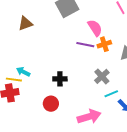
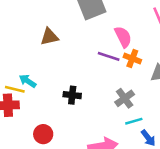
brown triangle: (25, 23) -> (49, 37), moved
orange cross: (104, 44) -> (132, 59), turned 32
red circle: (51, 104) -> (43, 134), moved

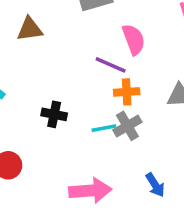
orange cross: (132, 59) -> (127, 92), moved, turned -30
cyan line: (134, 121) -> (104, 128), moved

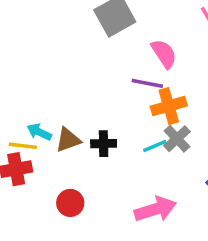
brown triangle: (30, 29) -> (68, 140), moved
orange cross: (127, 92) -> (169, 106), size x1.4

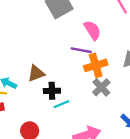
brown triangle: (68, 140) -> (36, 73), moved
cyan line: (155, 146) -> (61, 104), moved

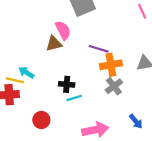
pink semicircle: (92, 30) -> (63, 30), moved
brown triangle: (36, 73) -> (54, 44), moved

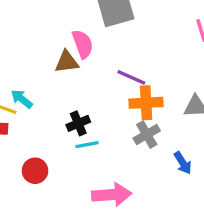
black cross: (67, 84) -> (78, 123), turned -35
blue arrow: (136, 121) -> (183, 163), moved

